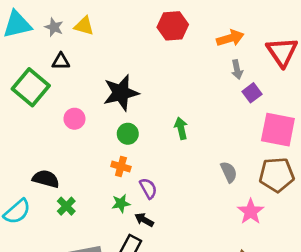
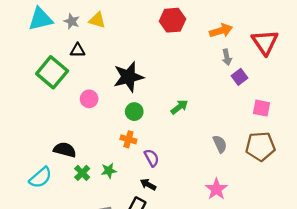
green arrow: (181, 128) -> (179, 107), turned 66
pink square: (278, 130) -> (262, 108), size x0.6
green star: (121, 203) -> (109, 171), moved
pink star: (251, 212) -> (216, 189), moved

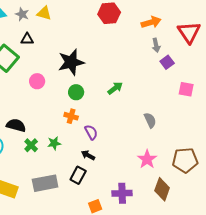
brown pentagon: (260, 146) -> (185, 160), moved

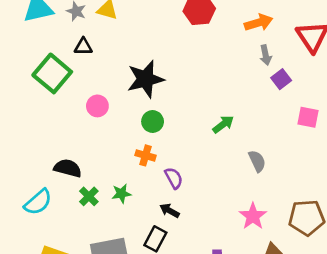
green arrow: (115, 88) -> (223, 124), moved

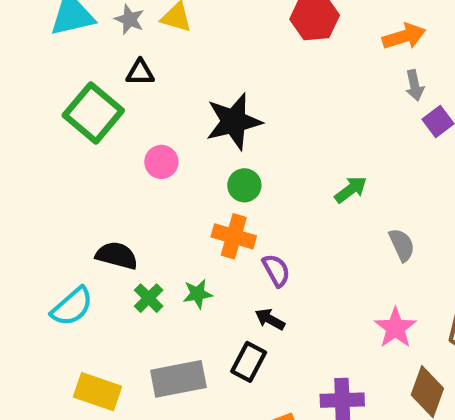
orange cross: (145, 155) -> (234, 236), size x1.4

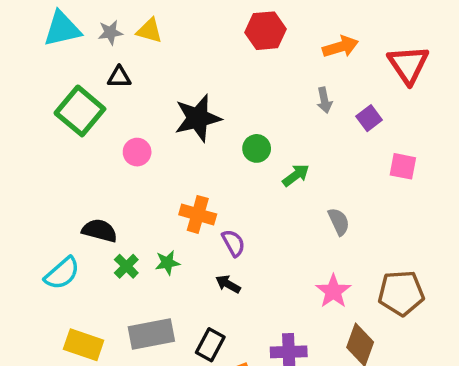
gray star: (129, 19) -> (110, 32), turned -30
gray arrow: (415, 85) -> (324, 100), moved
green circle: (244, 185) -> (257, 148), moved
black rectangle: (249, 362) -> (210, 345), moved

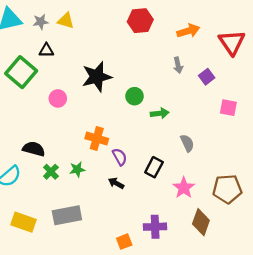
green arrow: (296, 175) -> (160, 113), turned 30
black rectangle: (210, 345) -> (154, 167), moved

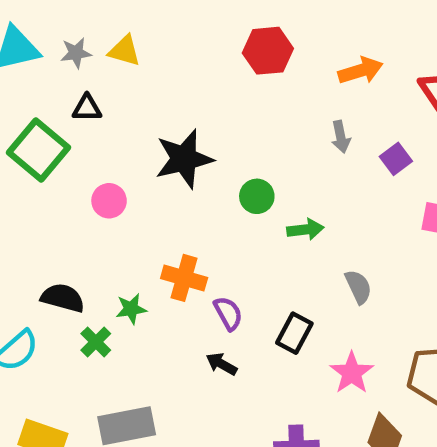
green star: (77, 169) -> (131, 309), moved

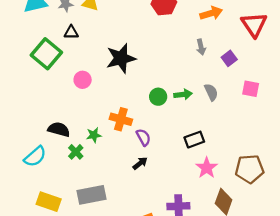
green circle: (257, 196) -> (158, 97), moved
gray semicircle: (358, 287) -> (211, 92), moved
black rectangle: (294, 333) -> (194, 140), moved, turned 42
black arrow: (222, 364) -> (140, 163), turned 112

